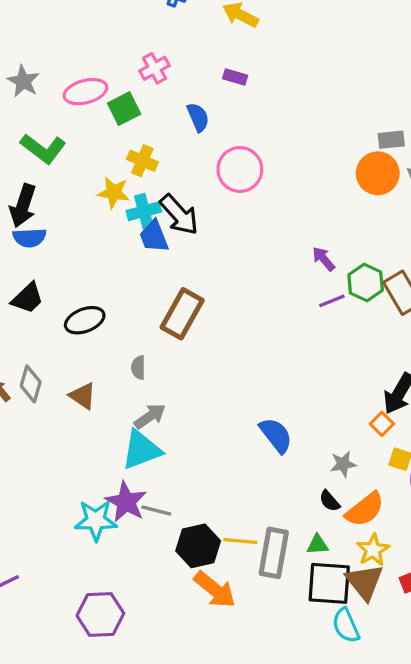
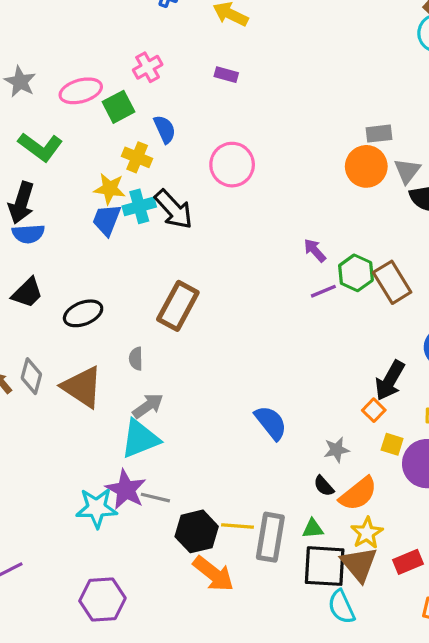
blue semicircle: (198, 117) -> (165, 129), moved
blue trapezoid: (154, 236) -> (107, 220), moved, turned 44
brown triangle: (83, 396) -> (82, 387), size x1.6

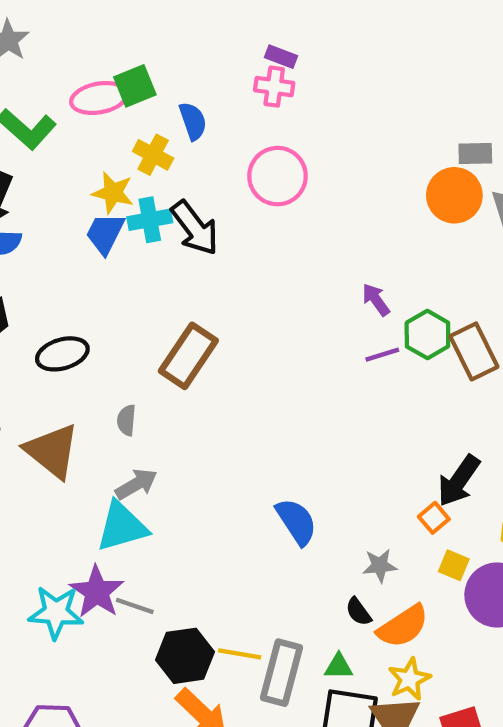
pink cross: (148, 67) -> (274, 87), moved, turned 32
pink ellipse: (81, 91) -> (99, 98), moved

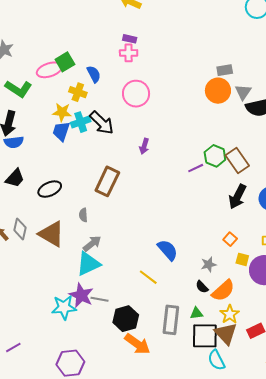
purple arrow: (376, 300) -> (144, 146), moved, turned -119
black arrow: (459, 481) -> (237, 197), moved
yellow line: (240, 654) -> (148, 277), moved, turned 36

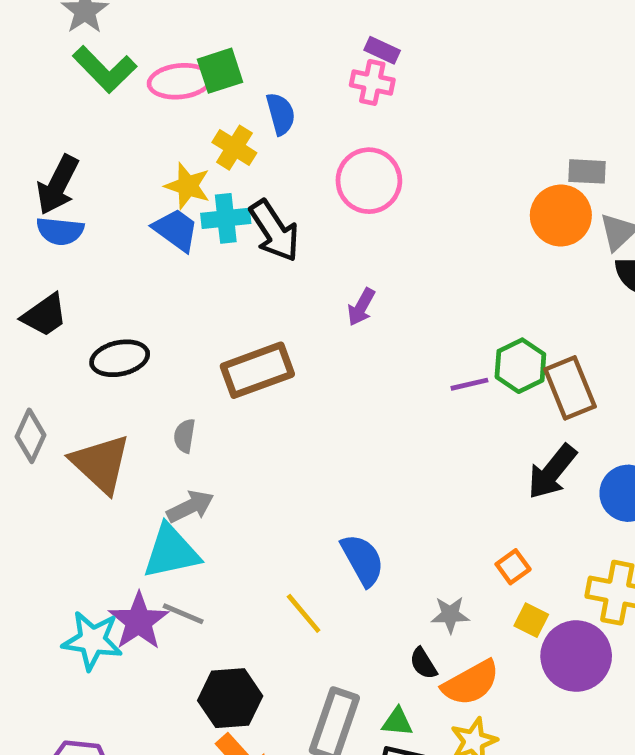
green L-shape: (18, 89) -> (105, 69), moved
blue trapezoid: (61, 131) -> (176, 230), turned 95
brown rectangle: (107, 181) -> (257, 370), turned 32
gray line: (99, 299) -> (183, 614), moved

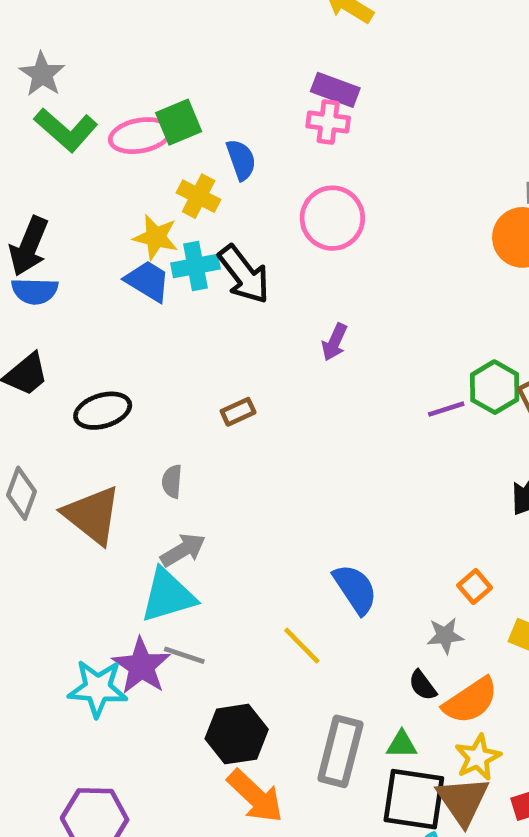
purple rectangle: (382, 50) -> (335, 90), size x1.4
brown rectangle: (257, 370) -> (238, 412), size x0.5
orange square: (513, 567) -> (475, 587), moved

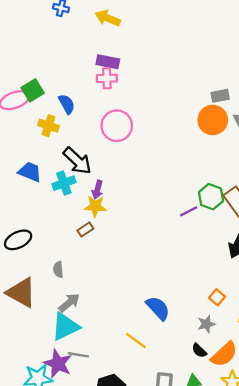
yellow star: (156, 237) -> (95, 206), moved
cyan cross: (196, 266) -> (64, 183), moved
purple arrow: (335, 342) -> (97, 190), moved

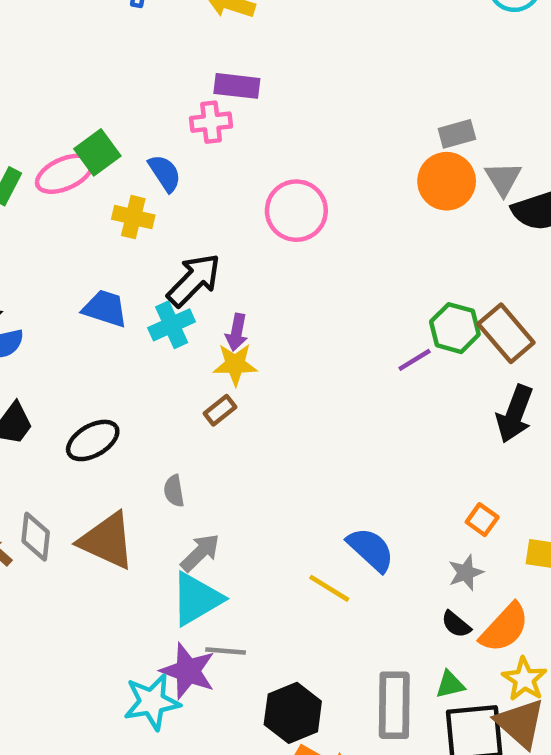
pink cross: (107, 78) -> (211, 122), moved
pink circle: (117, 126) -> (296, 211), moved
black arrow: (77, 161) -> (194, 280), turned -84
yellow line: (136, 341) -> (329, 588), moved

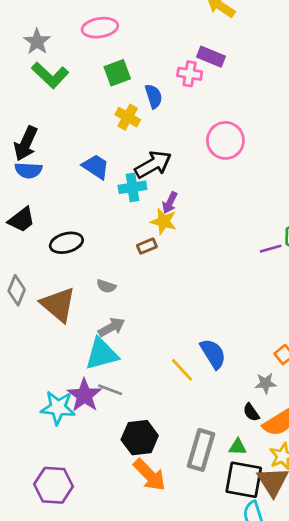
pink ellipse: (64, 174) -> (100, 28), moved
gray semicircle: (174, 491) -> (106, 286), turned -78

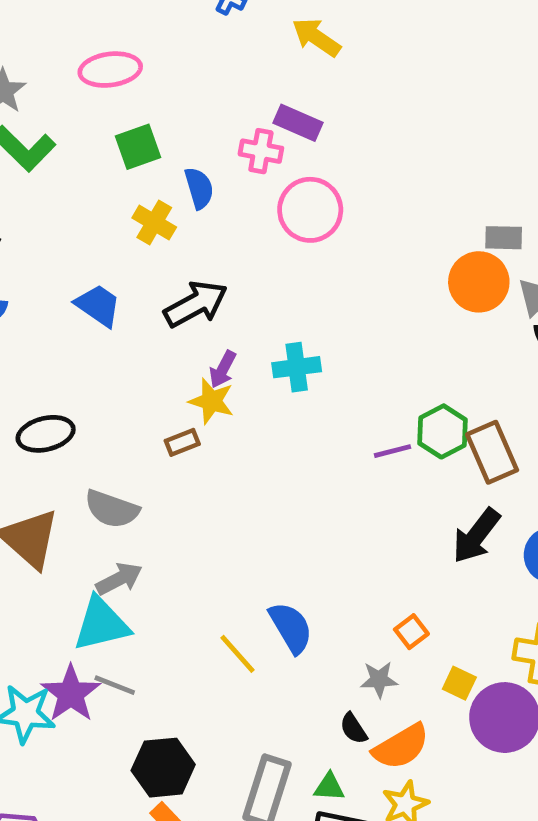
pink circle: (225, 140) -> (310, 210), moved
cyan cross: (132, 187) -> (297, 367), moved
gray semicircle: (106, 286) -> (112, 509), size x1.6

